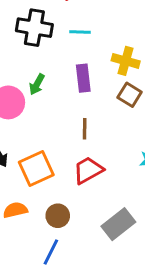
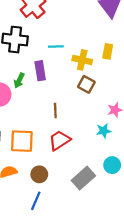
cyan line: (80, 32) -> (56, 47), moved
purple rectangle: (83, 78) -> (40, 71), moved
orange square: (36, 168) -> (22, 141), turned 30

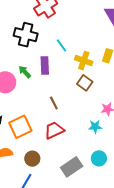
cyan line: (56, 47) -> (62, 45), turned 48
green arrow: (19, 80) -> (25, 72), turned 104
brown line: (55, 111) -> (54, 103), turned -32
orange square: (22, 141) -> (20, 127), turned -35

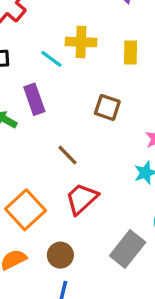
yellow cross: (84, 61) -> (81, 42), moved

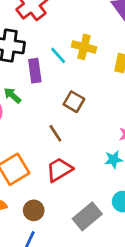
purple rectangle: (34, 99) -> (35, 71), moved
brown square: (107, 107) -> (74, 102), moved

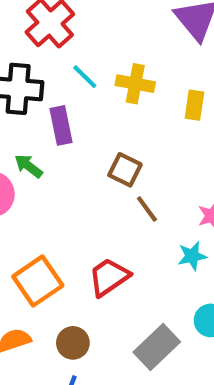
cyan line: (58, 55) -> (85, 77), moved
brown line: (55, 133) -> (147, 209), moved

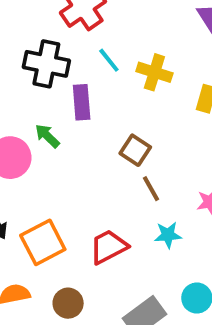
cyan star: (192, 256) -> (168, 235), moved

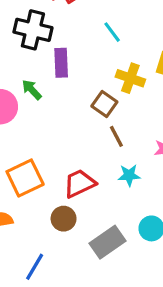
cyan line: (109, 60) -> (112, 32), moved
yellow cross: (154, 72) -> (130, 78), moved
brown circle: (68, 303) -> (64, 219), moved

